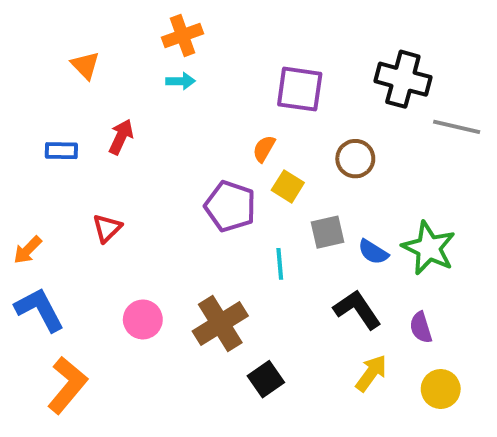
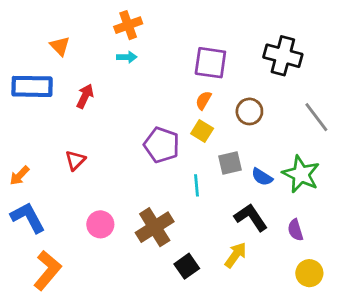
gray line: (457, 127) -> (316, 117), moved, turned 40
orange semicircle: (264, 149) -> (203, 100), moved
blue rectangle: (61, 151) -> (32, 86), moved, size x1.8
yellow arrow: (371, 373) -> (236, 255), moved

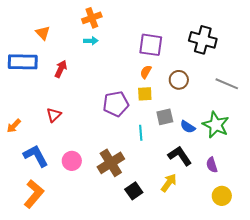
gray line: (316, 117) -> (227, 84), turned -30
yellow square: (202, 131) -> (145, 94), turned -35
purple pentagon: (162, 145) -> (116, 104), turned -30
blue L-shape: (28, 217) -> (36, 156), moved

